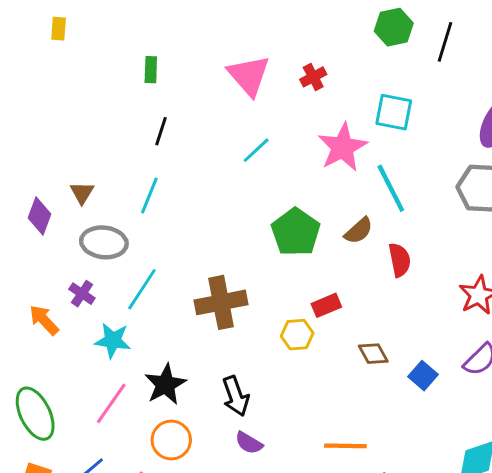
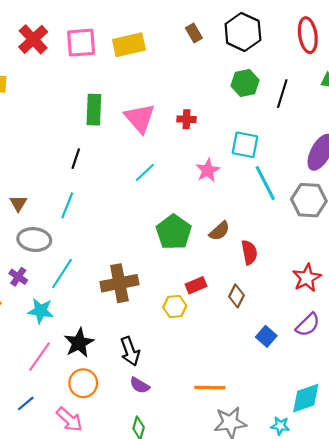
green rectangle: (151, 70) -> (94, 110), moved, size x1.6
red cross: (313, 77) -> (186, 119), turned 30
pink star: (343, 147) -> (208, 170), size x0.7
cyan line: (391, 188) -> (265, 183), moved
brown diamond: (373, 354) -> (237, 296), moved, turned 55

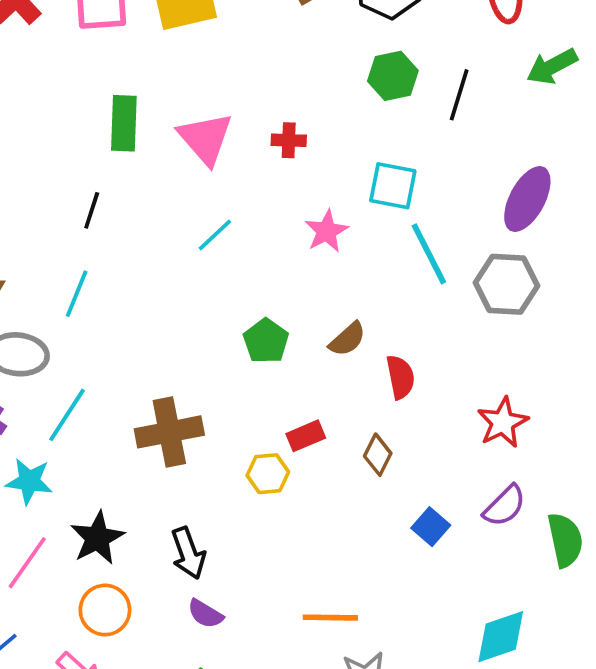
green pentagon: (174, 232) -> (266, 341), size x0.7

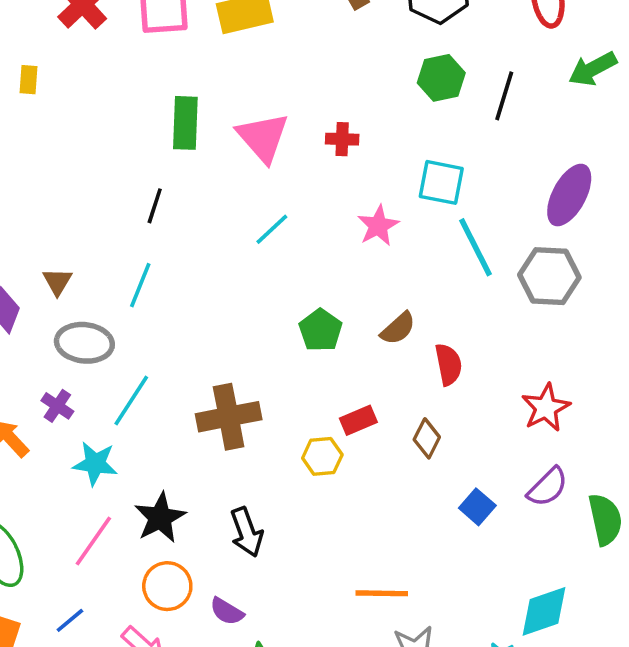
purple semicircle: (205, 614) -> (227, 611), moved

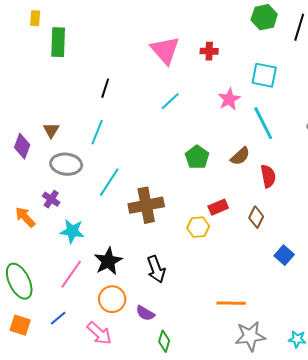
green rectangle: (185, 123) -> (58, 42), moved
cyan line: (475, 247) -> (263, 123), moved
cyan line: (131, 400) -> (109, 182), moved

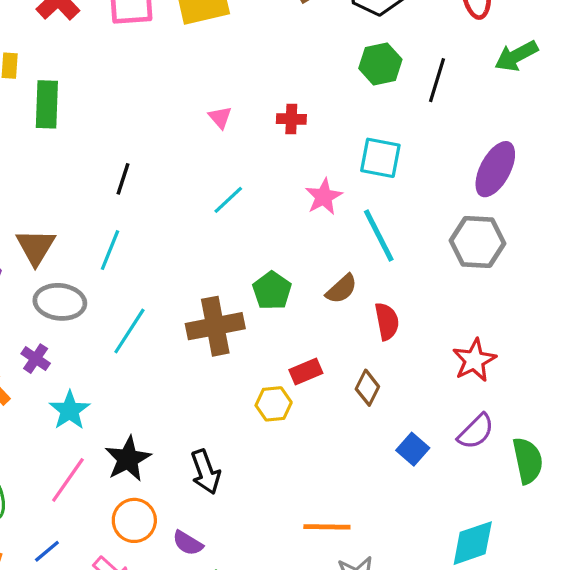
pink triangle: (165, 50) -> (220, 117), size x0.5
brown triangle: (51, 130) -> (36, 247), size x1.5
brown cross: (146, 205) -> (215, 326), moved
cyan star: (72, 231) -> (70, 410), turned 30

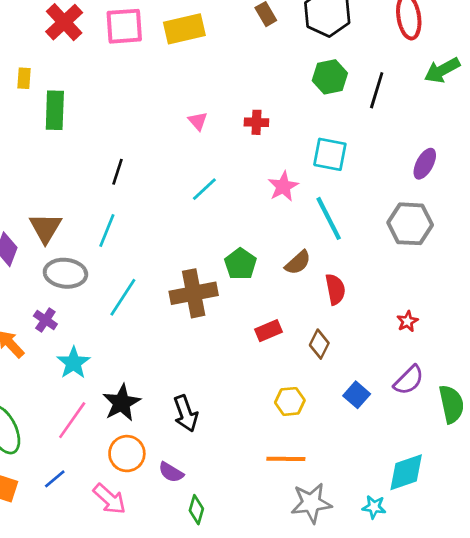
purple ellipse: (495, 169) -> (425, 164), size x0.7
red star: (474, 360) -> (407, 321), size x0.6
yellow hexagon: (274, 404) -> (290, 401), moved

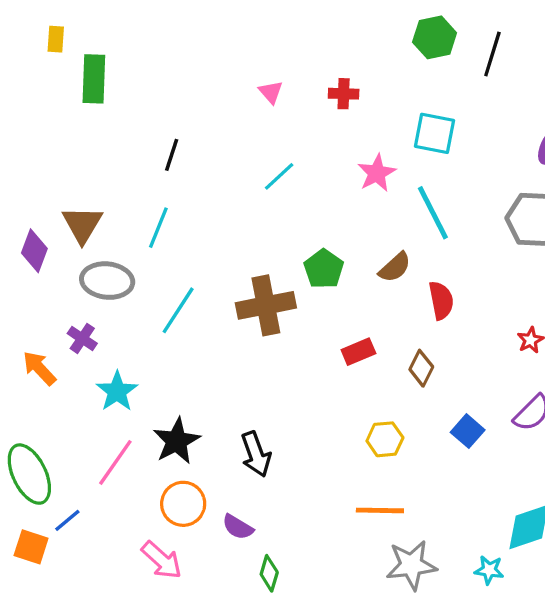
blue line: (55, 479) -> (67, 520), moved

